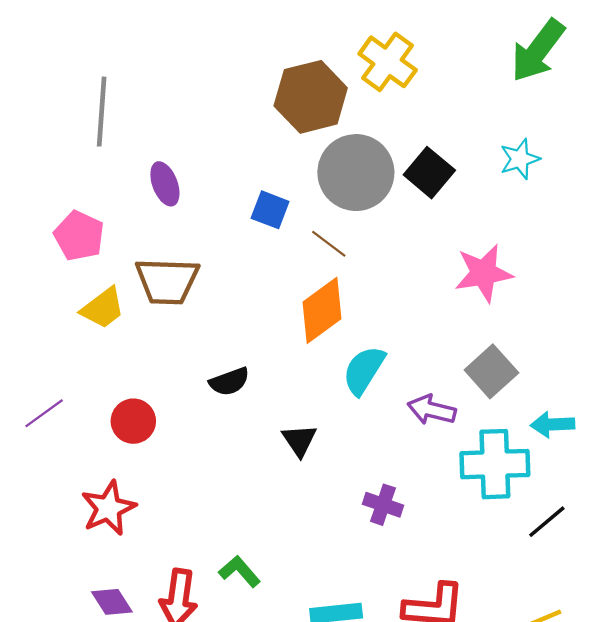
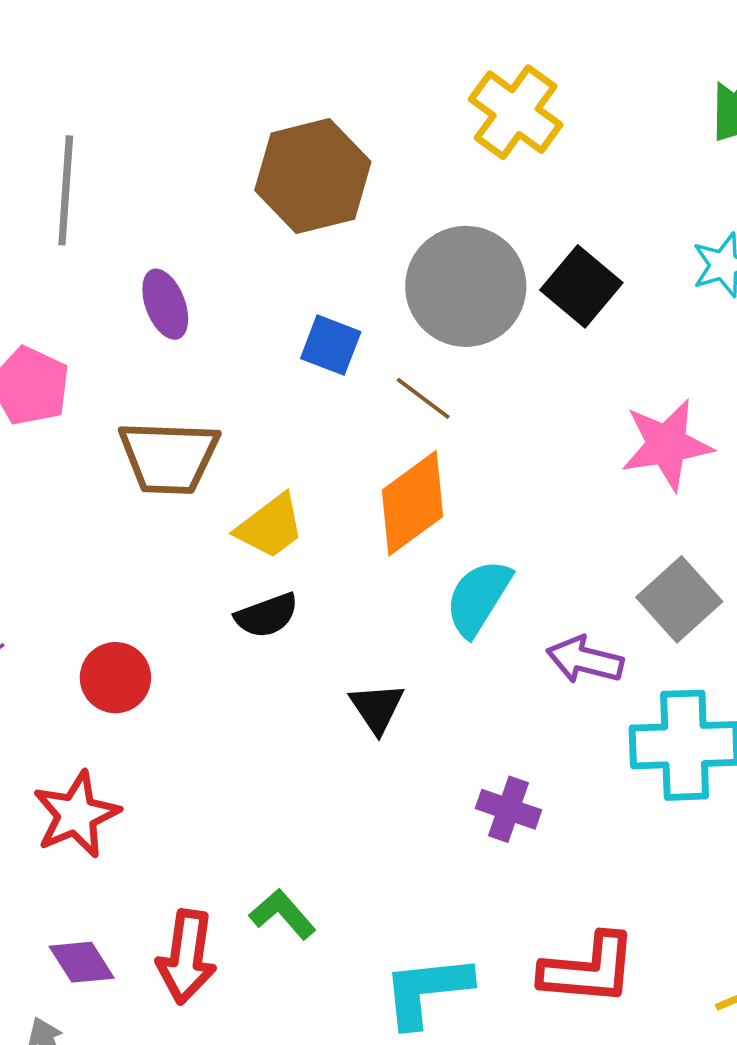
brown hexagon: (311, 97) -> (313, 176), moved
yellow trapezoid: (103, 308) -> (270, 526), moved

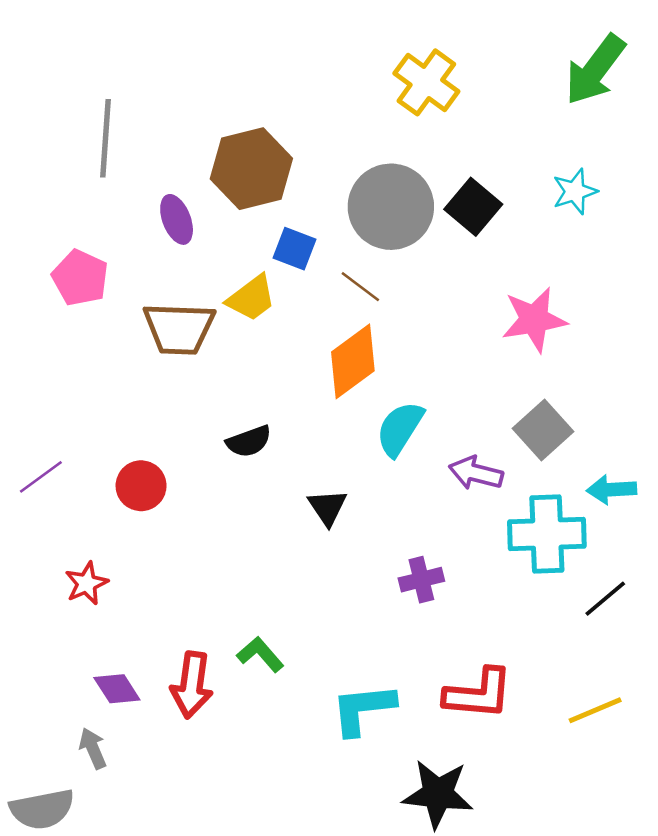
brown hexagon: (313, 176) -> (251, 169), moved
yellow trapezoid: (270, 526) -> (251, 298), moved
purple cross: (508, 809) -> (421, 580), turned -33
red star: (76, 815) -> (86, 583), moved, size x0.7

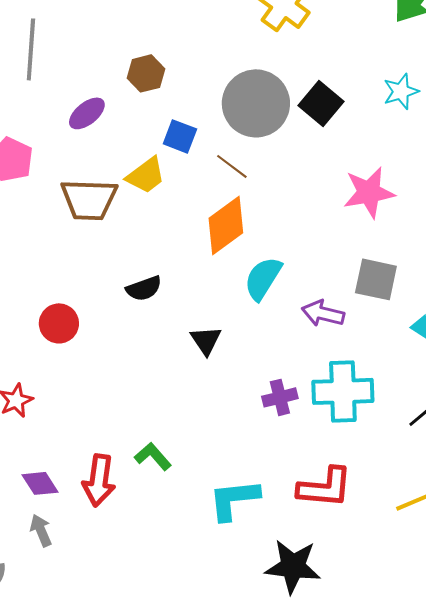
brown hexagon: (251, 169) -> (146, 73), size x0.6
purple ellipse: (177, 219) -> (87, 113), turned 72
gray square: (543, 430) -> (376, 279), turned -36
cyan cross: (547, 534) -> (343, 391), moved
gray arrow: (93, 748) -> (41, 530), moved

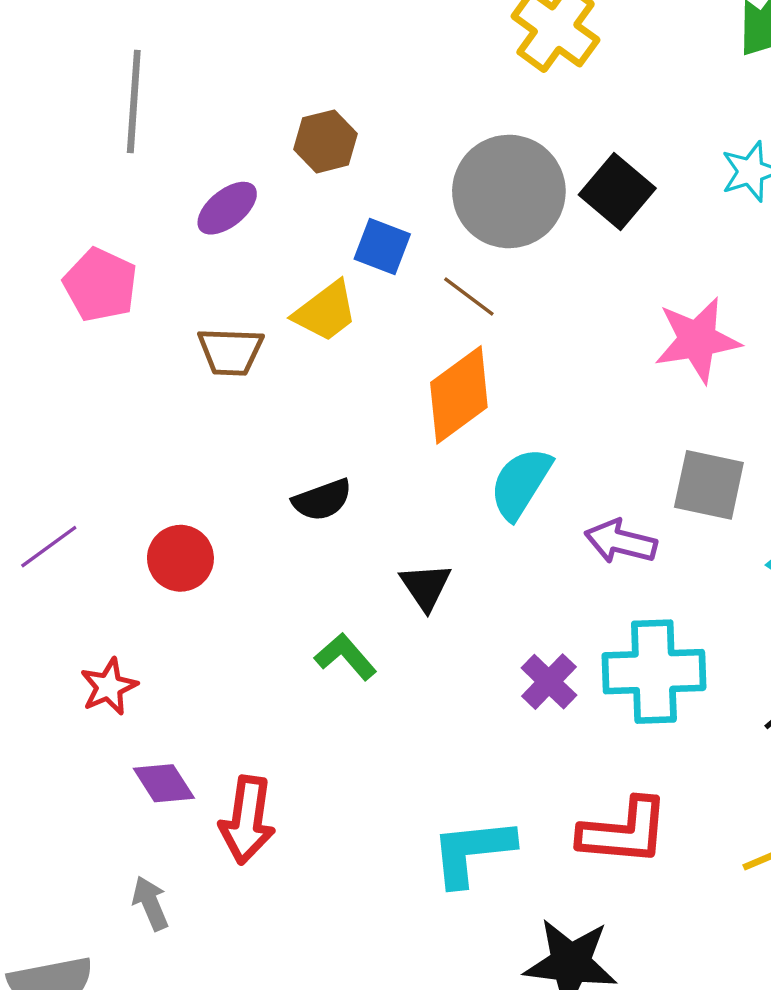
brown trapezoid: (89, 199) -> (230, 352), size x0.7
purple cross: (280, 397) -> (549, 682), turned -32
green L-shape: (153, 456) -> (346, 657), moved
purple diamond: (40, 483) -> (164, 783), moved

